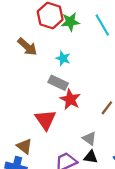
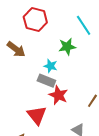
green star: (70, 22) -> (67, 47), moved
cyan star: (63, 58) -> (51, 66), moved

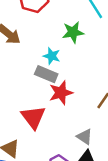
red star: (58, 95) -> (61, 93), turned 30

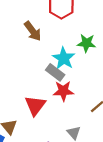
cyan star: (52, 56) -> (64, 58), size x1.5

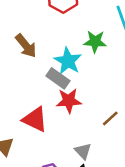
brown arrow: (33, 31) -> (26, 46), moved
red triangle: (35, 105) -> (35, 119), turned -40

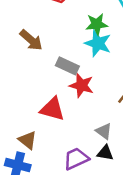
cyan star: (68, 61) -> (98, 43), moved
red star: (69, 101) -> (82, 85), turned 30

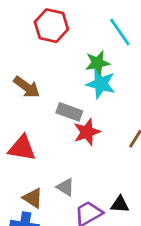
red star: (82, 85) -> (87, 132), turned -30
red triangle: (52, 109) -> (22, 148), moved
gray triangle: (104, 131) -> (65, 187), moved

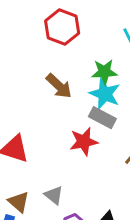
brown arrow: (27, 87) -> (59, 86), moved
gray rectangle: (69, 112) -> (102, 118), moved

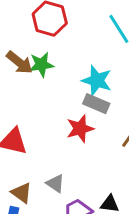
green star: (104, 72) -> (41, 65), moved
brown arrow: (59, 86) -> (19, 62), moved

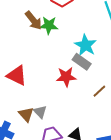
brown triangle: (22, 193) -> (26, 114), moved

